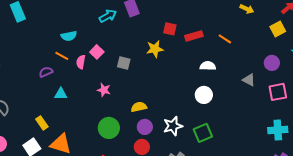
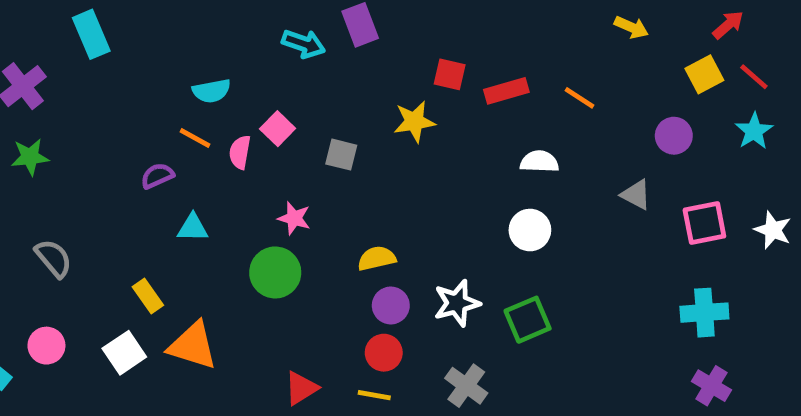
cyan arrow: (108, 16) -> (304, 44), turned 48
purple circle: (272, 63) -> (674, 136), moved
green circle: (109, 128) -> (275, 272), moved

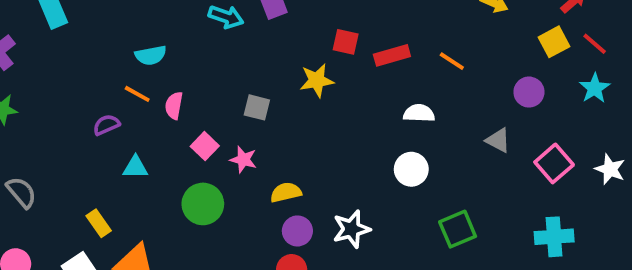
pink square: (278, 129) -> (205, 146), moved
pink star: (294, 218) -> (243, 160), moved
pink square: (704, 223) -> (554, 163), turned -30
green square: (528, 320) -> (458, 229), moved

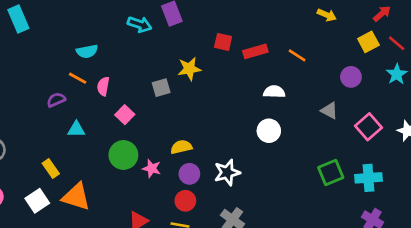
yellow star: (317, 80) -> (189, 69), moved
gray square: (257, 107) -> (161, 88), turned -30
pink star: (243, 160) -> (152, 168), moved
green square: (458, 229) -> (331, 172), moved

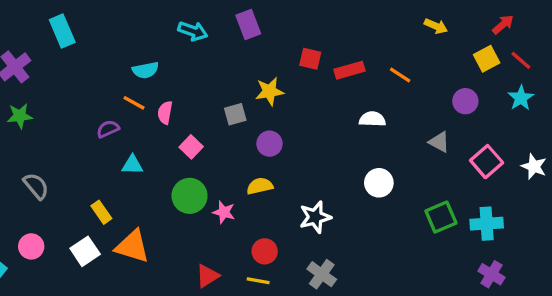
cyan arrow: (140, 24) -> (193, 31), moved
white circle: (269, 131) -> (379, 183), moved
purple circle: (189, 174) -> (270, 144), moved

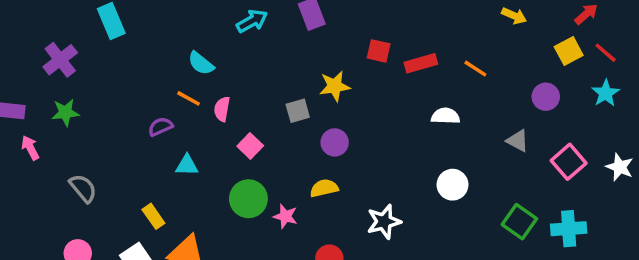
cyan arrow: (193, 31) -> (252, 21), turned -48
cyan semicircle: (145, 70) -> (201, 63), turned 50
green square: (441, 217) -> (519, 222), turned -32

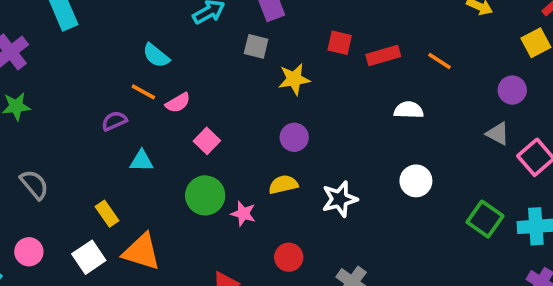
pink semicircle: (222, 109) -> (178, 103), turned -130
gray square: (298, 111) -> (256, 46), moved, turned 30
gray triangle: (518, 141) -> (498, 134), moved
white star: (384, 222) -> (340, 199), moved

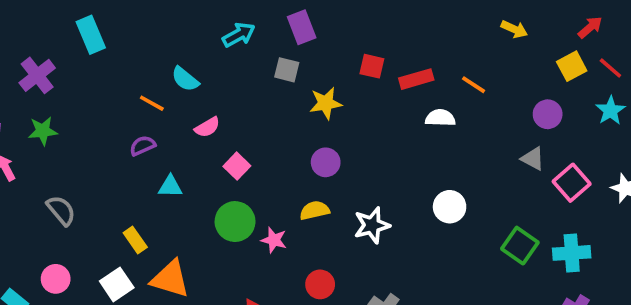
orange line: (143, 92) -> (152, 103), moved
white semicircle: (409, 110) -> (440, 118), moved

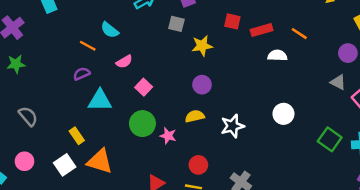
cyan triangle: (170, 186) -> (100, 100), size x1.5

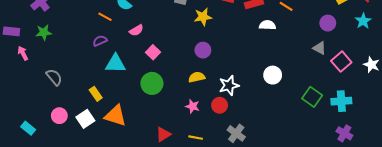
pink star: (168, 136) -> (193, 106), moved
pink circle: (24, 161) -> (59, 116), moved
red circle: (198, 165) -> (220, 105), moved

